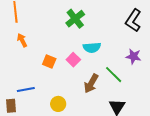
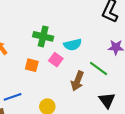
green cross: (75, 19) -> (43, 36), moved, turned -30

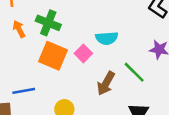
green cross: (43, 36) -> (48, 23), moved
orange square: (32, 65) -> (53, 56), size x1.6

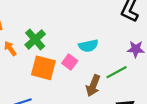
green cross: (48, 23) -> (35, 39), turned 35
green line: (134, 72) -> (117, 72), turned -65

